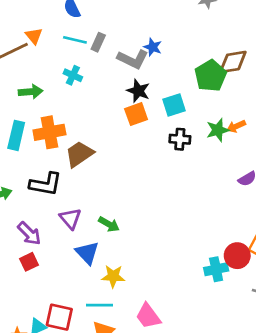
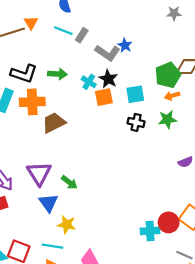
cyan cross: (73, 75) -> (89, 82), moved
green arrow: (31, 92) -> (57, 74), moved
orange arrow: (236, 126) -> (172, 96), moved
black L-shape: (46, 184) -> (24, 74), moved
purple triangle: (70, 219) -> (39, 173), size x1.4

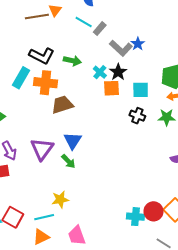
blue triangle: (49, 203) -> (73, 141), moved
yellow star: (67, 225) -> (60, 199), turned -30
cyan line: (52, 246) -> (44, 217), turned -30

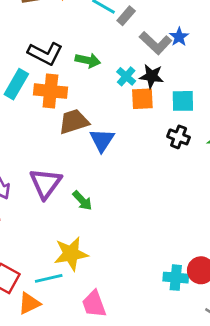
black star: (118, 72) -> (152, 76), turned -30
blue triangle: (73, 141) -> (102, 140), moved
yellow star: (60, 199) -> (71, 254), size x1.4
orange triangle: (41, 237) -> (29, 303), moved

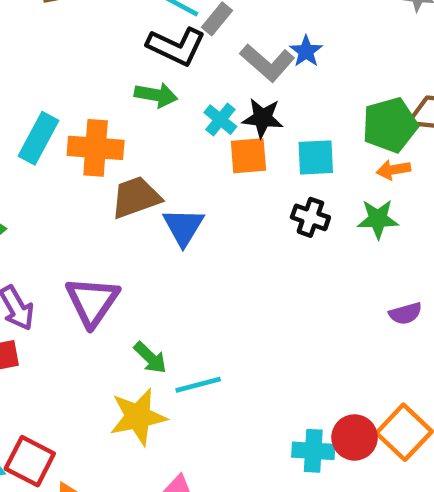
black L-shape: (45, 53) -> (176, 46), moved
green arrow: (82, 201) -> (150, 358), moved
cyan line: (49, 278) -> (198, 385), moved

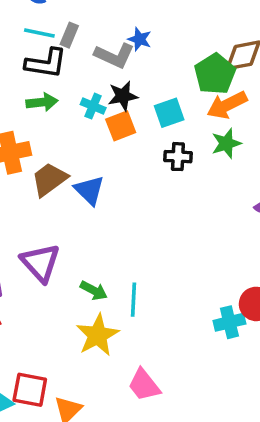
orange arrow: (393, 170) -> (227, 105), size x1.6
cyan line: (198, 385) -> (133, 300), turned -56

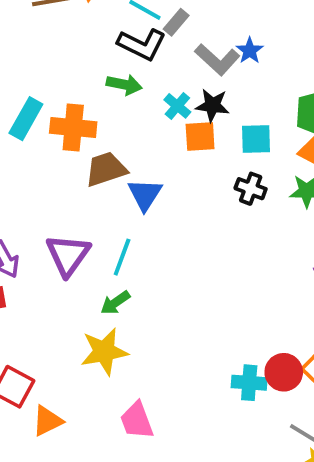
green arrow: (94, 290) -> (115, 303), turned 100
cyan line: (133, 300) -> (122, 257), moved

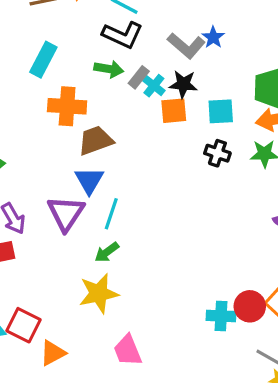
gray rectangle: (176, 22) -> (139, 77), moved
cyan rectangle: (26, 119) -> (43, 60), moved
blue triangle: (145, 194) -> (89, 180), moved

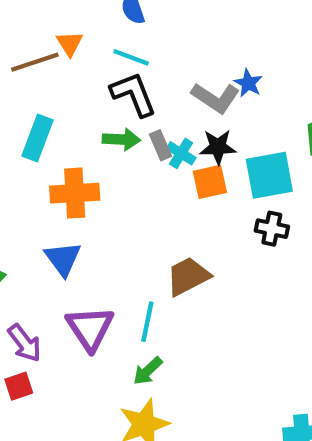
black L-shape: (123, 35) -> (133, 94), turned -129
gray rectangle: (139, 77) -> (160, 145), turned -55
cyan square: (221, 111) -> (269, 175), size x1.4
brown trapezoid: (96, 140) -> (188, 276), moved
blue triangle: (89, 180) -> (63, 259), moved

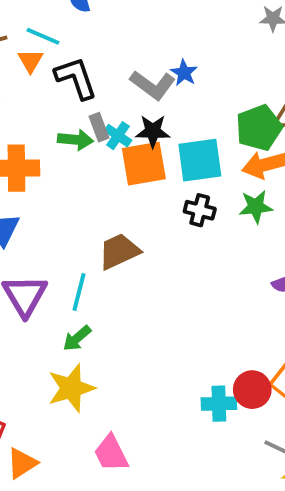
orange triangle: (70, 43) -> (30, 61), moved
cyan line: (131, 57) -> (43, 36), moved
green arrow: (122, 139) -> (75, 140), moved
orange square: (210, 182) -> (144, 164), size x1.4

